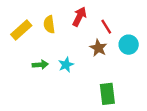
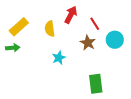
yellow semicircle: (49, 24) -> (50, 29), moved
green arrow: (40, 65) -> (13, 48), moved

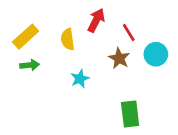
green arrow: (13, 48) -> (30, 65), moved

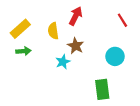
red line: (129, 33) -> (122, 20), moved
cyan circle: (156, 54) -> (115, 56), moved
brown star: (119, 58) -> (76, 46), moved

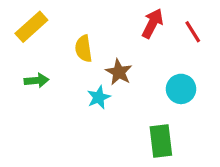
red arrow: (76, 16) -> (152, 23), moved
yellow rectangle: (20, 29) -> (31, 27), moved

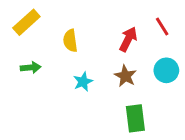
red arrow: (152, 23) -> (128, 39), moved
brown star: (119, 72) -> (125, 76), moved
cyan circle: (181, 89) -> (166, 70), moved

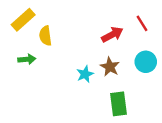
red arrow: (128, 39) -> (112, 35), turned 35
yellow semicircle: (70, 41) -> (45, 36), moved
cyan star: (83, 82) -> (85, 74), moved

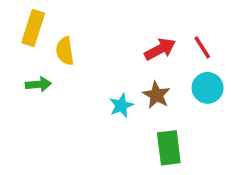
yellow rectangle: (23, 20) -> (33, 28), turned -30
red line: (142, 23) -> (202, 47), moved

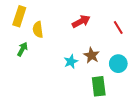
red arrow: (160, 49) -> (81, 21), moved
green arrow: (38, 84) -> (22, 49), turned -56
cyan circle: (208, 88) -> (118, 64), moved

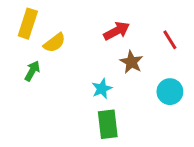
yellow semicircle: (38, 30) -> (54, 43), turned -119
brown star: (91, 55) -> (131, 62), moved
green rectangle: (99, 86) -> (108, 124), moved

